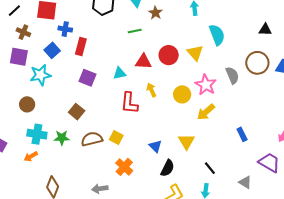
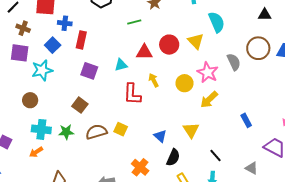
orange cross: (124, 167) -> (140, 167), moved

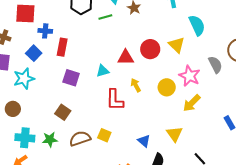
green line: (134, 22) -> (105, 17), moved

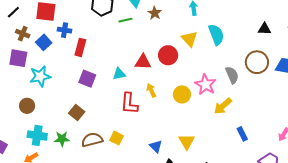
yellow triangle: (177, 45) -> (189, 39), moved
blue square: (34, 53) -> (44, 42), moved
yellow arrow: (192, 103) -> (223, 106), moved

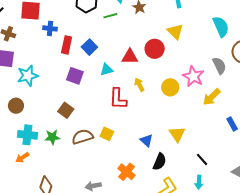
cyan semicircle: (216, 35) -> (221, 27), moved
blue square: (44, 42) -> (89, 47), moved

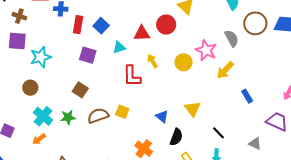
cyan cross: (27, 135) -> (43, 116), turned 36

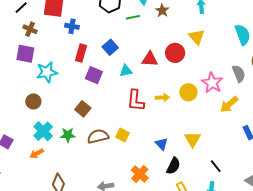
red rectangle: (78, 25) -> (81, 53), moved
yellow arrow: (153, 61) -> (162, 97), moved, turned 112

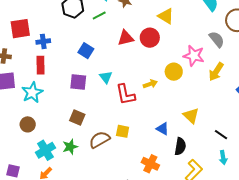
red rectangle: (81, 53) -> (41, 65), moved
red triangle: (150, 59) -> (126, 38), moved
cyan triangle: (126, 71) -> (106, 77), moved, turned -40
cyan cross: (43, 131) -> (45, 150), turned 30

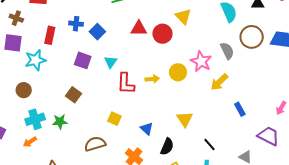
blue cross: (43, 41) -> (76, 24), moved
blue triangle: (163, 129) -> (147, 129), moved
brown semicircle: (99, 140) -> (95, 144), moved

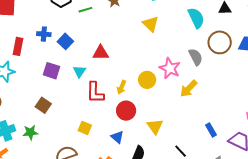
red triangle: (139, 28) -> (101, 53), moved
red circle: (162, 34) -> (126, 111), moved
yellow arrow: (152, 79) -> (122, 87), turned 120
blue rectangle: (240, 109) -> (211, 130), moved

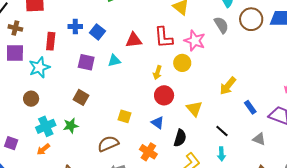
gray semicircle: (196, 57) -> (221, 25), moved
pink star: (170, 68) -> (195, 41), moved
cyan triangle: (79, 71) -> (114, 61), turned 48
yellow arrow: (189, 89) -> (228, 86), moved
red L-shape: (95, 93) -> (164, 37), moved

